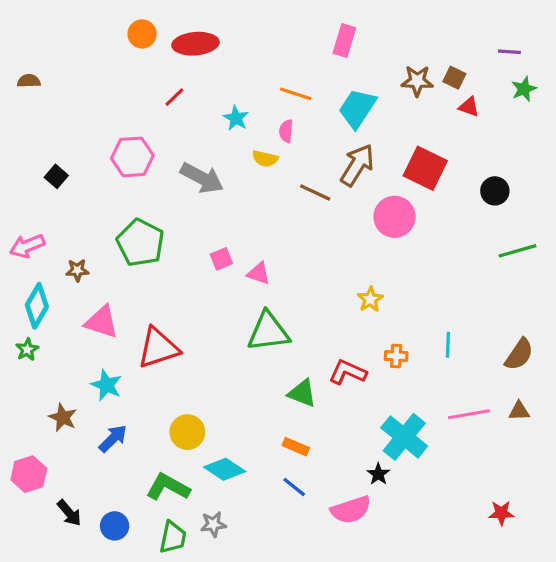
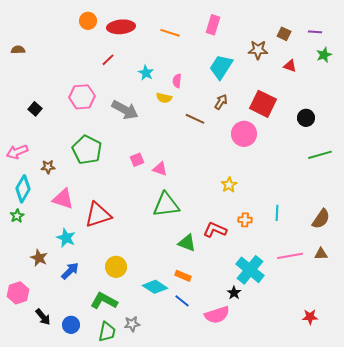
brown square: (454, 78) -> (284, 34), moved
orange line: (296, 94) -> (170, 33), moved
brown arrow: (357, 165) -> (221, 102), size x0.6
cyan diamond: (225, 469) -> (155, 287), moved

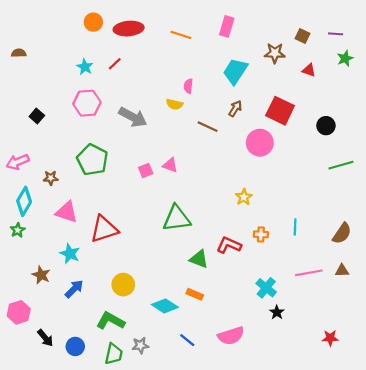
cyan star: (146, 73) -> (85, 67), moved
pink triangle: (160, 169) -> (170, 165), moved
cyan cross: (250, 270) -> (266, 288), size x0.7
black star: (234, 293) -> (277, 312), moved
blue line: (182, 301) -> (187, 340), moved

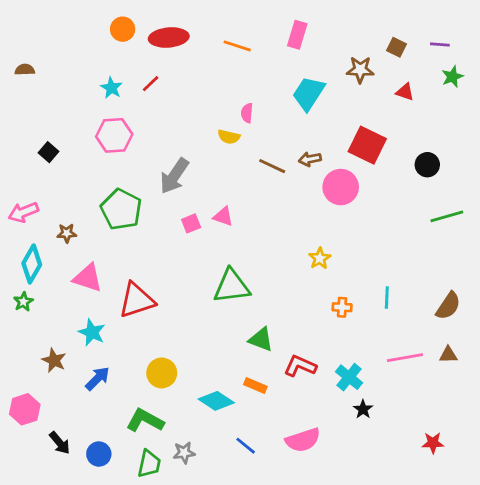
brown arrow: (235, 109) -> (310, 159), moved, turned -133
gray arrow: (133, 117) -> (174, 176), moved, turned 96
red L-shape: (229, 245) -> (300, 366), moved

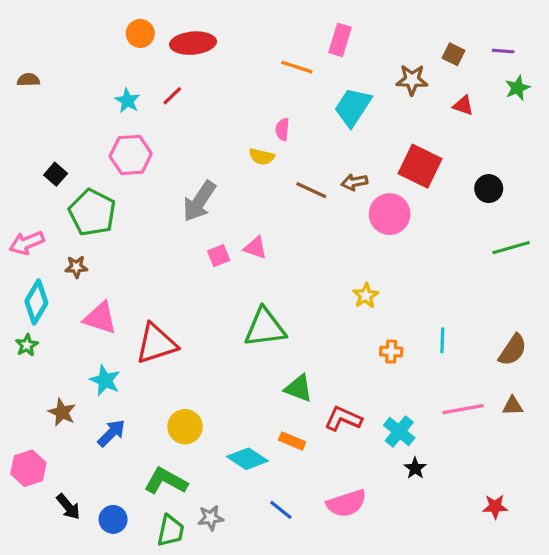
orange line: (237, 46) -> (297, 67), moved
green pentagon: (121, 209) -> (92, 213), moved

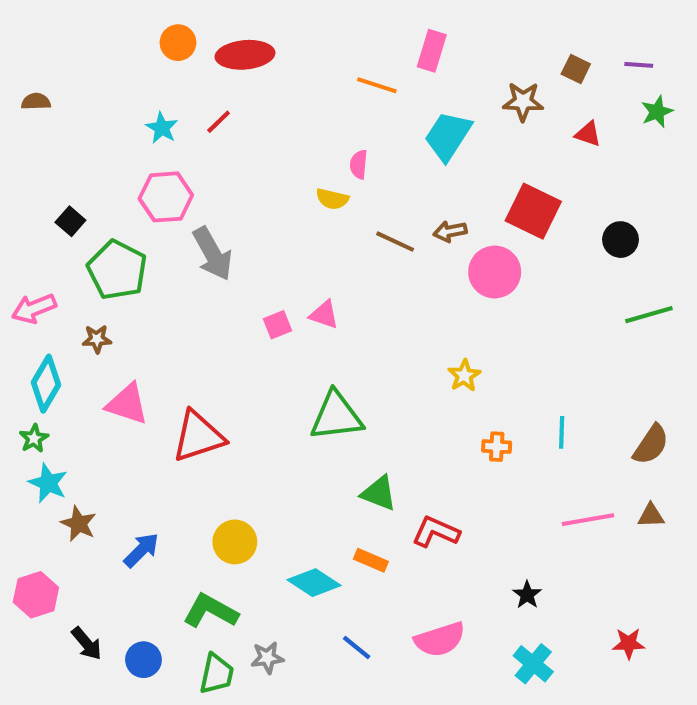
gray arrow: (199, 201) -> (213, 254), moved, turned -63
cyan star: (105, 380) -> (48, 483), moved
cyan cross: (399, 431) -> (533, 664), moved

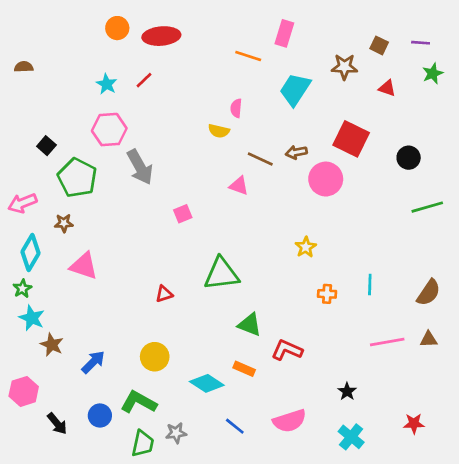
pink triangle: (324, 315) -> (239, 186), moved
red triangle: (198, 436) -> (164, 294), moved, size x0.5
blue circle: (143, 660) -> (100, 415), moved

